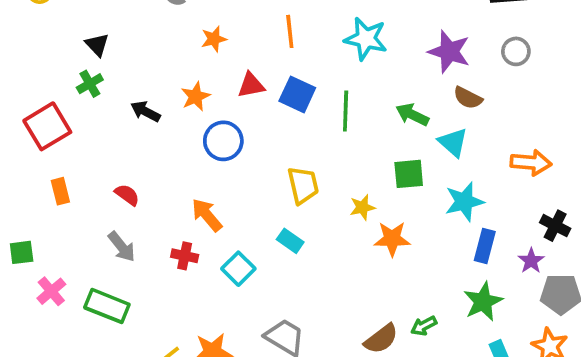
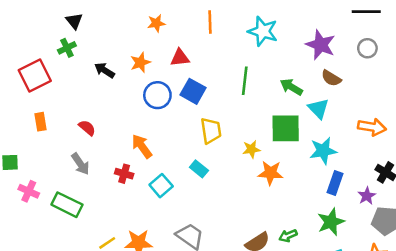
blue square: (297, 94) -> (193, 91), moved
green square: (409, 174) -> (286, 128), size x1.4
pink cross: (51, 291) -> (29, 191), turned -30

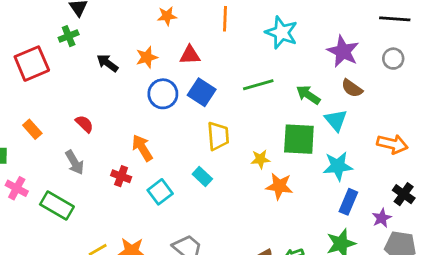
green line: (245, 81) -> (258, 85), turned 64
orange rectangle: (40, 122) -> (32, 129), moved, turned -36

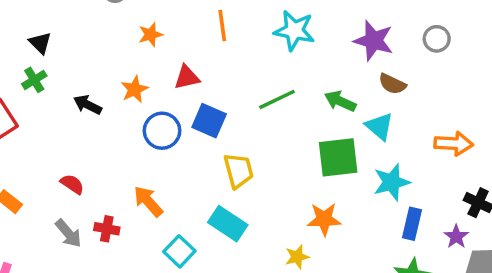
yellow star: (260, 159) -> (297, 257), moved
red cross: (121, 176) -> (107, 229), moved
cyan rectangle: (202, 177) -> (228, 224), size x1.5

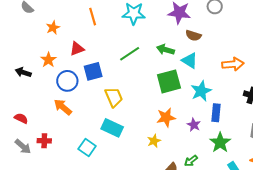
blue square: (209, 121) -> (93, 71), turned -30
orange arrow: (148, 201) -> (63, 107), moved
purple star: (456, 237) -> (194, 125), moved

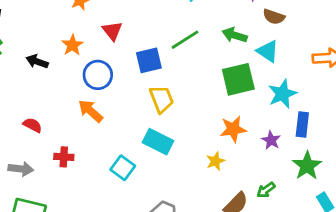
red triangle: (77, 49) -> (112, 31), turned -49
blue square: (93, 71) -> (149, 60), moved
gray arrow: (23, 147) -> (21, 169), moved, turned -36

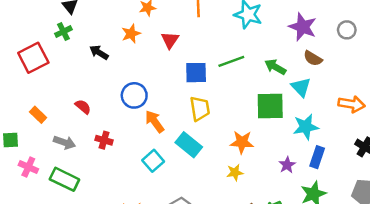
orange star: (72, 45) -> (131, 34), moved
blue circle: (98, 75) -> (134, 95), moved
orange arrow: (91, 111) -> (155, 121), moved
orange star: (233, 129) -> (242, 142), moved

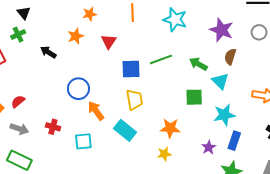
brown semicircle: (313, 58) -> (230, 57), turned 77
green square: (270, 106) -> (194, 97), size x0.7
red semicircle: (83, 107) -> (18, 102), moved, turned -80
cyan square: (153, 161) -> (83, 141), moved, turned 36

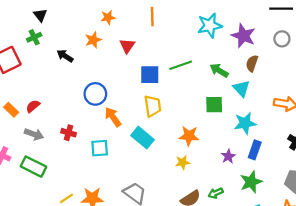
cyan star: (175, 20) -> (210, 26), moved, turned -30

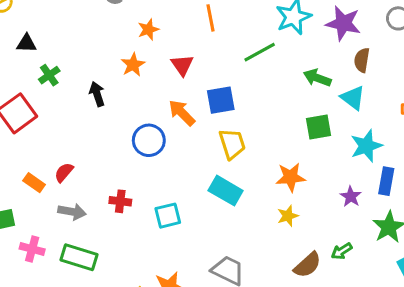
black triangle: (40, 15) -> (26, 43), moved, turned -40
black arrow: (65, 56) -> (97, 94), turned 49
green line: (181, 65) -> (260, 52), moved
orange arrow: (113, 117) -> (182, 113), moved

